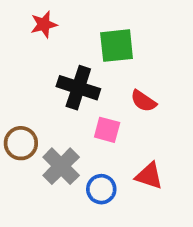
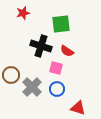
red semicircle: (143, 101) -> (67, 51), moved
red triangle: (149, 176) -> (78, 108), moved
blue circle: (101, 189) -> (57, 89), moved

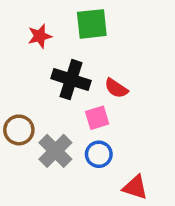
red star: (23, 13) -> (40, 36), moved
green square: (61, 24) -> (92, 24), moved
pink square: (56, 68) -> (97, 118), turned -32

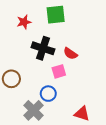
gray cross: (55, 151) -> (34, 110), moved
blue circle: (99, 154) -> (48, 94), moved

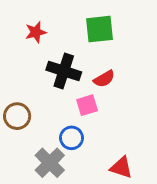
green square: (56, 15) -> (99, 29), moved
red semicircle: (70, 54) -> (104, 79), turned -64

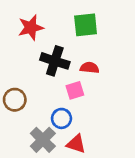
red star: (36, 32) -> (31, 28), size x1.4
red semicircle: (104, 79) -> (90, 68), turned -144
red triangle: (121, 167) -> (76, 144), moved

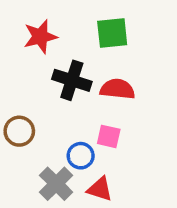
red semicircle: (90, 68) -> (117, 89), size x1.4
pink square: (75, 90) -> (109, 136), moved, turned 30

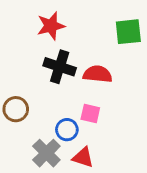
green square: (112, 33) -> (128, 32), moved
red star: (40, 37) -> (51, 26), moved

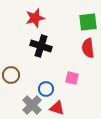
red semicircle: (98, 74) -> (88, 48), moved, turned -102
pink square: (90, 114) -> (72, 78), moved

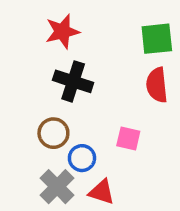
brown circle: (11, 75) -> (53, 133), moved

